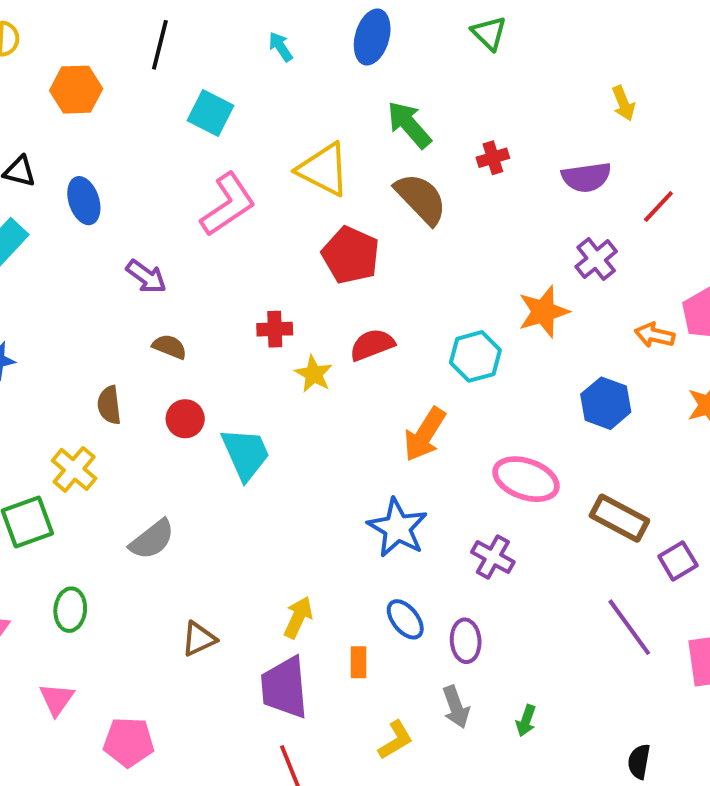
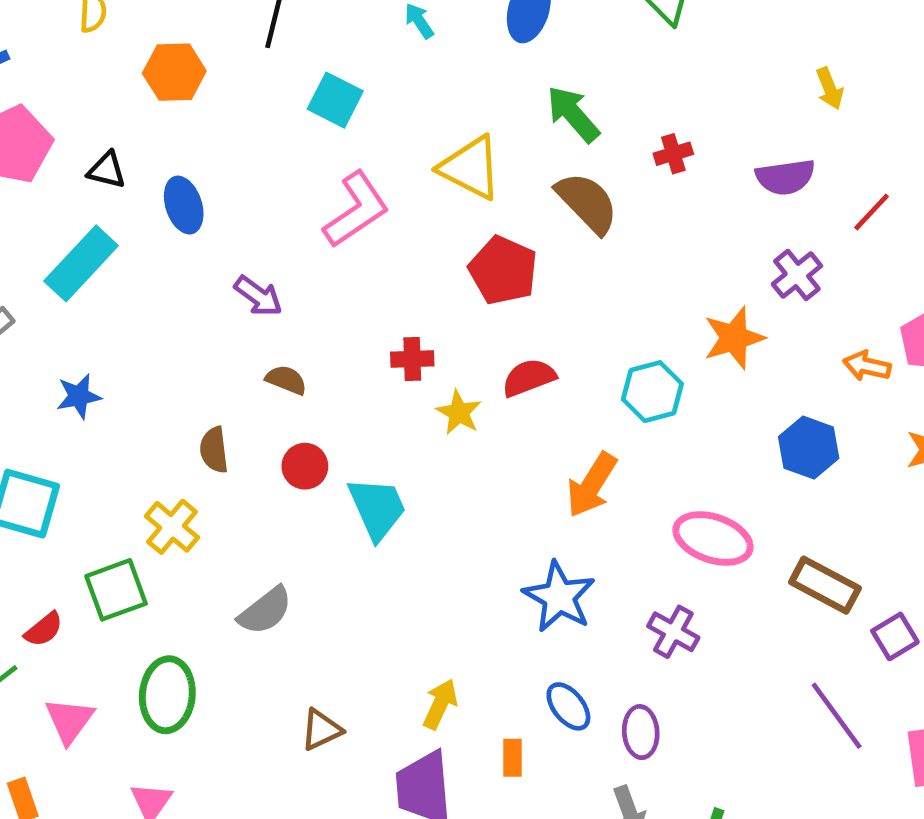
green ellipse: (70, 610) -> (167, 695), size x1.4

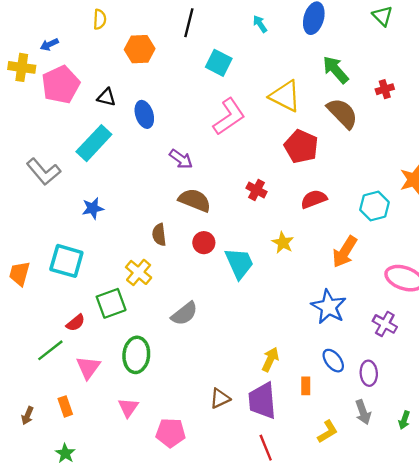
red cross: (412, 359) -> (257, 190), turned 30
brown semicircle: (286, 380) -> (195, 200), size x1.6
yellow star: (459, 413) -> (283, 243), moved
brown triangle: (321, 730) -> (220, 398), moved

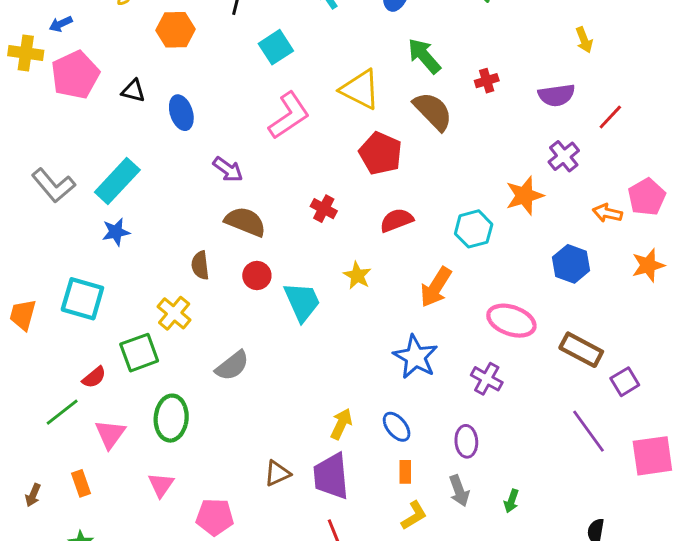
cyan square: (219, 63) -> (276, 47), turned 30
cyan rectangle: (94, 143) -> (117, 181), moved
blue ellipse: (333, 361) -> (397, 427), moved
orange rectangle: (306, 386) -> (405, 472), moved

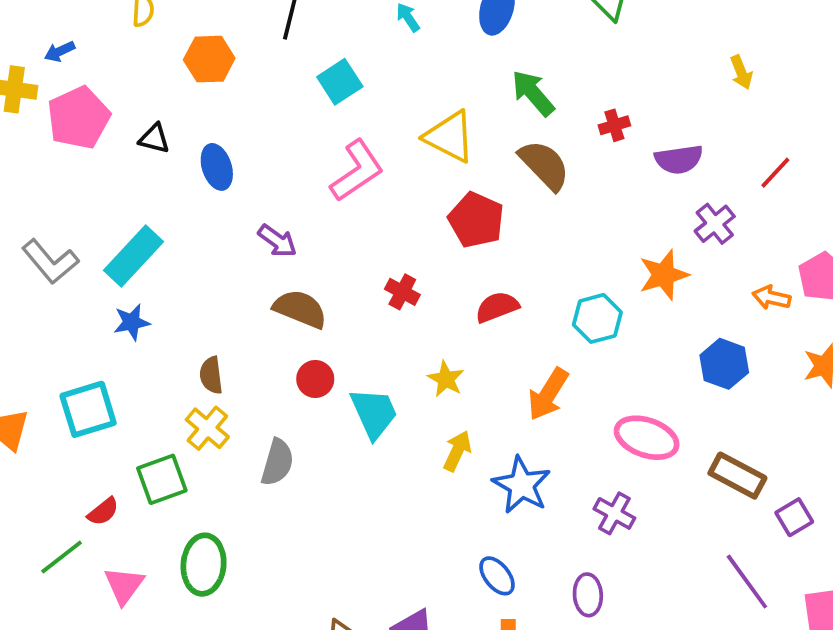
purple semicircle: (557, 95) -> (679, 159), moved
brown semicircle: (200, 265) -> (211, 375), moved
cyan square: (82, 299) -> (88, 409), turned -33
gray semicircle: (232, 366) -> (277, 462), moved, turned -36
yellow arrow: (341, 424) -> (457, 451), moved

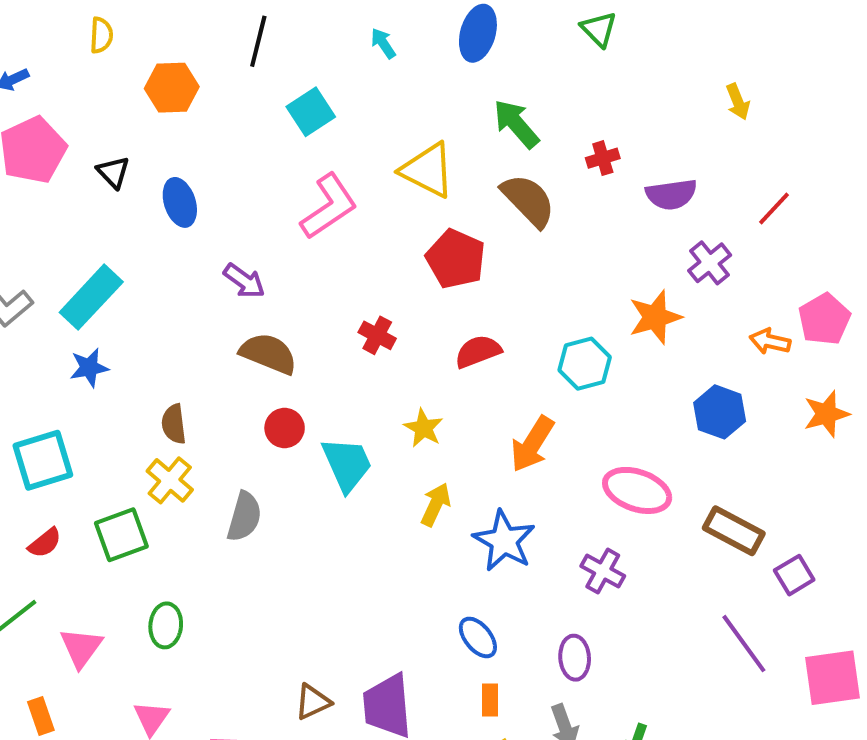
black triangle: (154, 139) -> (113, 172), turned 32
red semicircle: (103, 512) -> (45, 543), moved
green ellipse: (204, 565) -> (166, 625), size x0.7

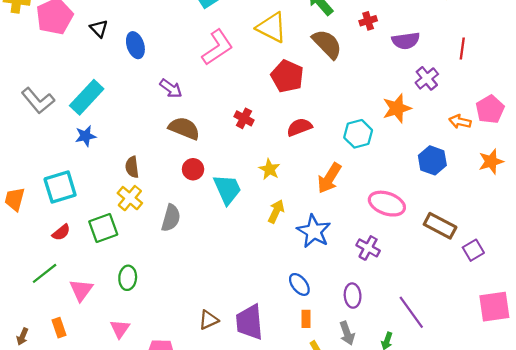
red line: (774, 208) -> (462, 48), turned -35
purple line: (744, 644) -> (411, 312), moved

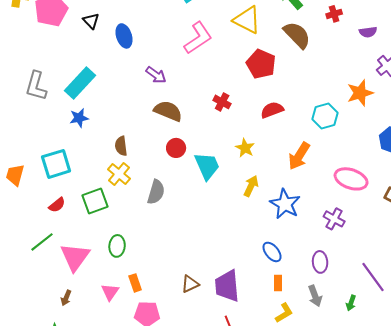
purple semicircle: (406, 41) -> (368, 32), size x0.7
gray L-shape: (38, 101) -> (36, 86), turned 56
pink triangle: (81, 290) -> (75, 257), size x1.4
orange rectangle: (59, 328) -> (135, 283), moved
brown arrow: (22, 337) -> (66, 298), moved

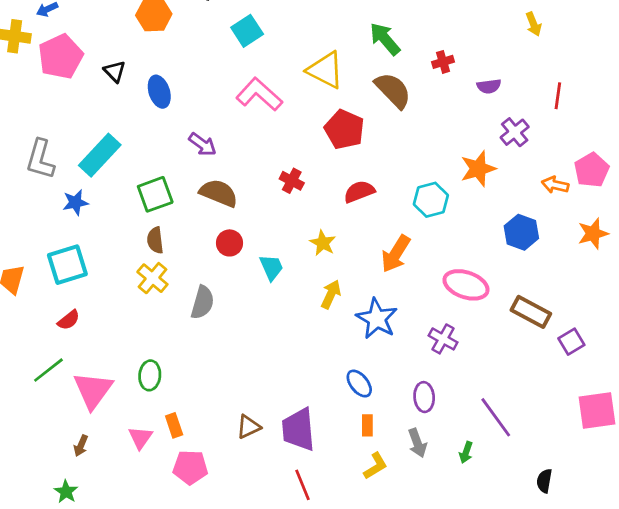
pink L-shape: (198, 38) -> (259, 94), turned -104
blue star: (79, 118) -> (75, 202), moved
cyan trapezoid: (207, 166) -> (271, 267), size x0.7
green square: (95, 201) -> (155, 194), moved

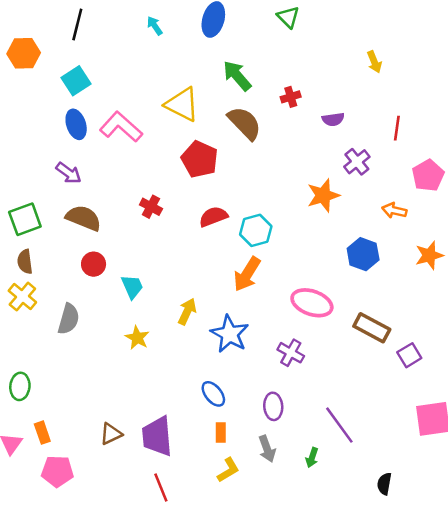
cyan square: (247, 31) -> (76, 81), moved
blue ellipse: (159, 92) -> (76, 124), moved
pink pentagon: (592, 170) -> (428, 175), moved
cyan hexagon: (431, 200) -> (256, 230), moved
yellow star: (323, 243) -> (137, 338), moved

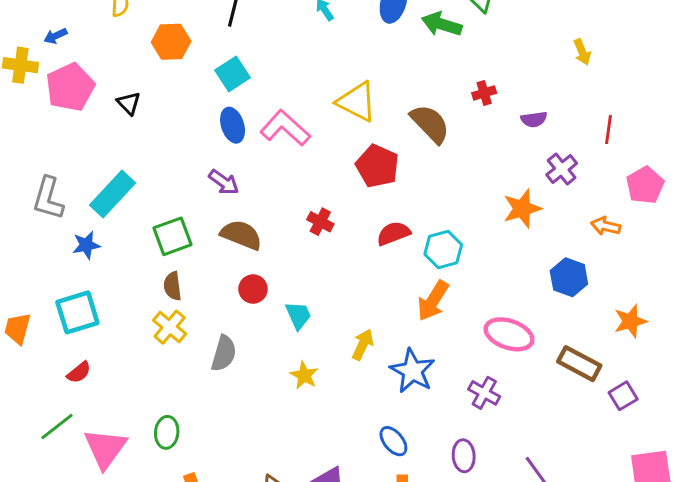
green arrow: (237, 76) -> (442, 24), moved, turned -32
orange star: (429, 255) -> (630, 321), moved

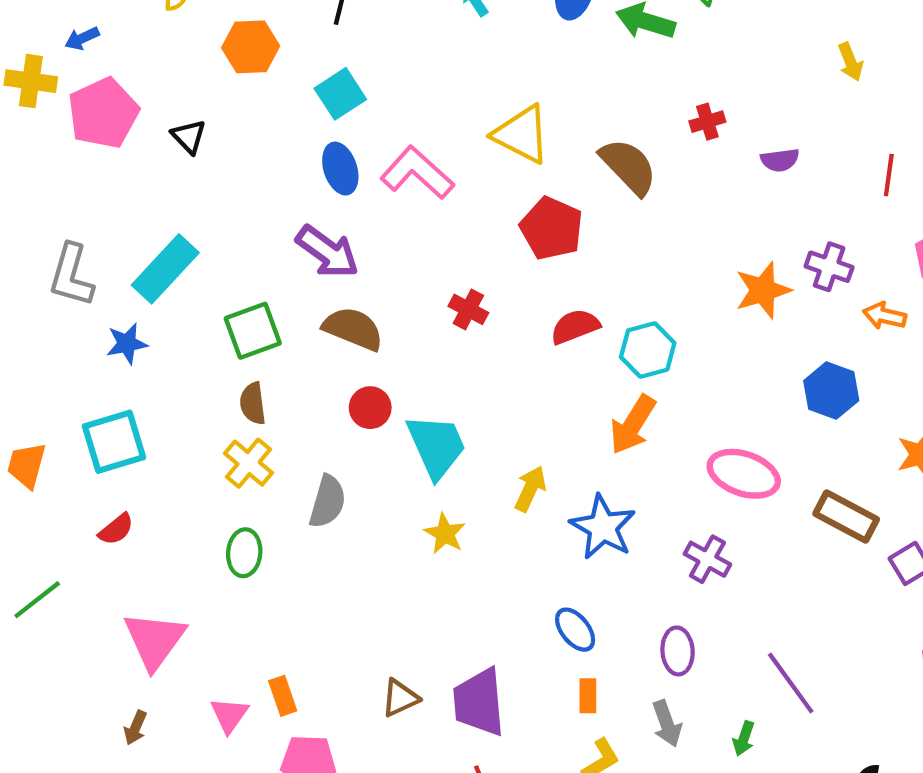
purple cross: (562, 169) -> (829, 267), moved, turned -32
purple arrow: (224, 182) -> (327, 252), size x1.4
cyan trapezoid: (298, 315) -> (436, 446), size x1.6
green line: (57, 427) -> (37, 600), moved
green ellipse: (167, 432) -> (244, 553), moved

